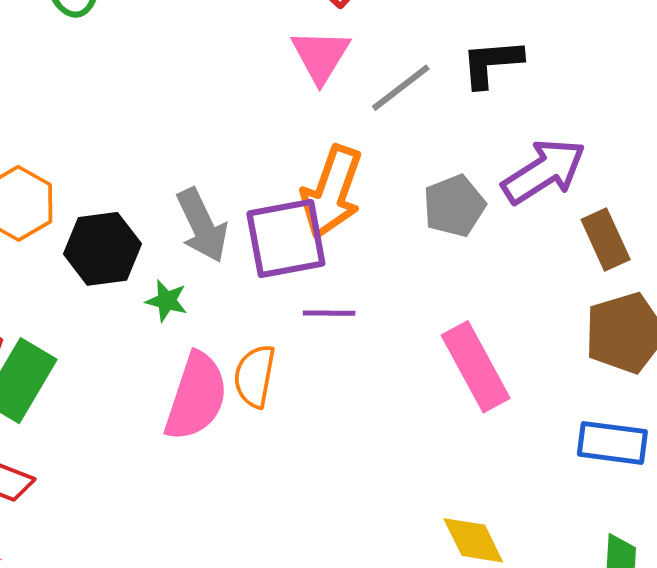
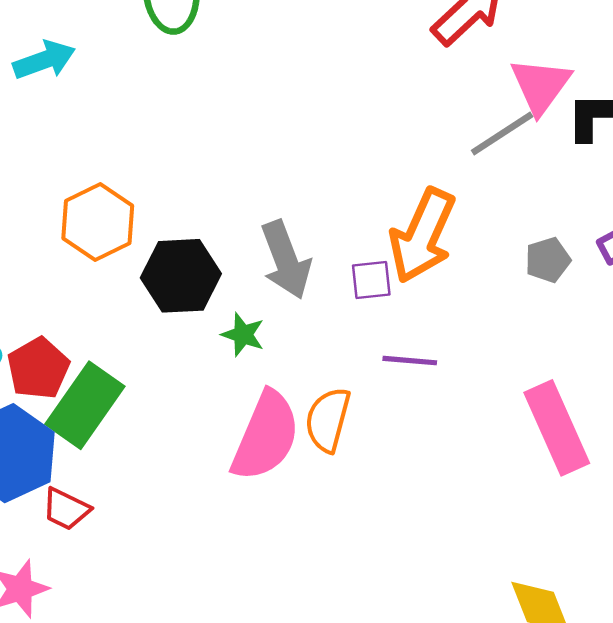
pink triangle: (321, 56) -> (540, 86), moved
gray pentagon: (454, 206) -> (548, 260), size x0.7
purple square: (286, 239) -> (371, 280), size x0.5

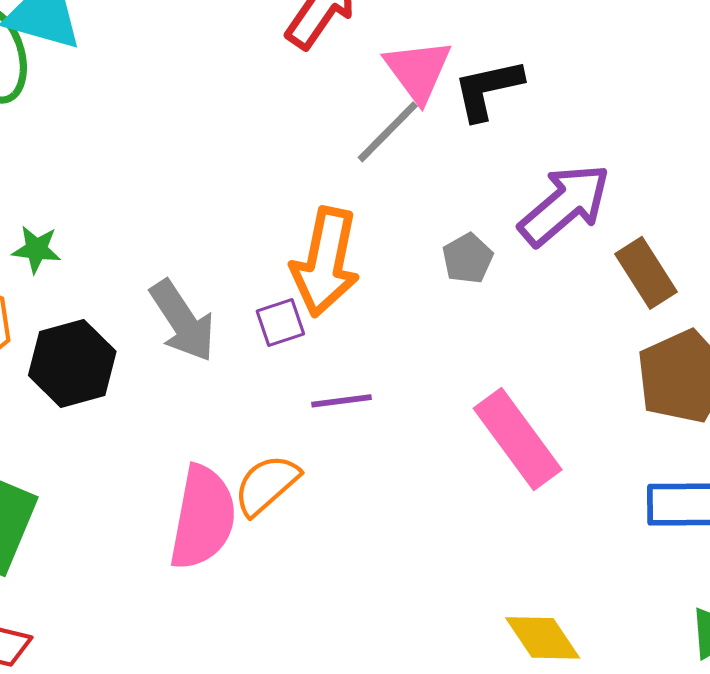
green star: (243, 335) -> (36, 249), moved
orange semicircle: (328, 420) -> (266, 485), turned 46

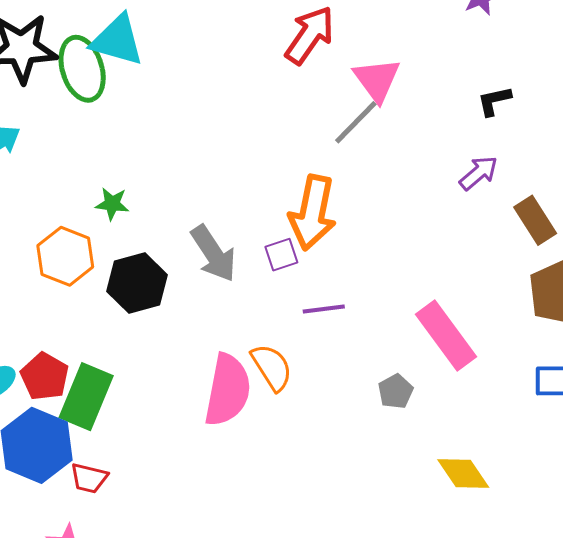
black L-shape: (488, 89) -> (494, 101), moved, size x0.7
purple arrow: (565, 205) -> (479, 173), size x0.6
gray pentagon: (468, 258) -> (396, 391), moved
orange semicircle: (266, 485) -> (272, 367), turned 99

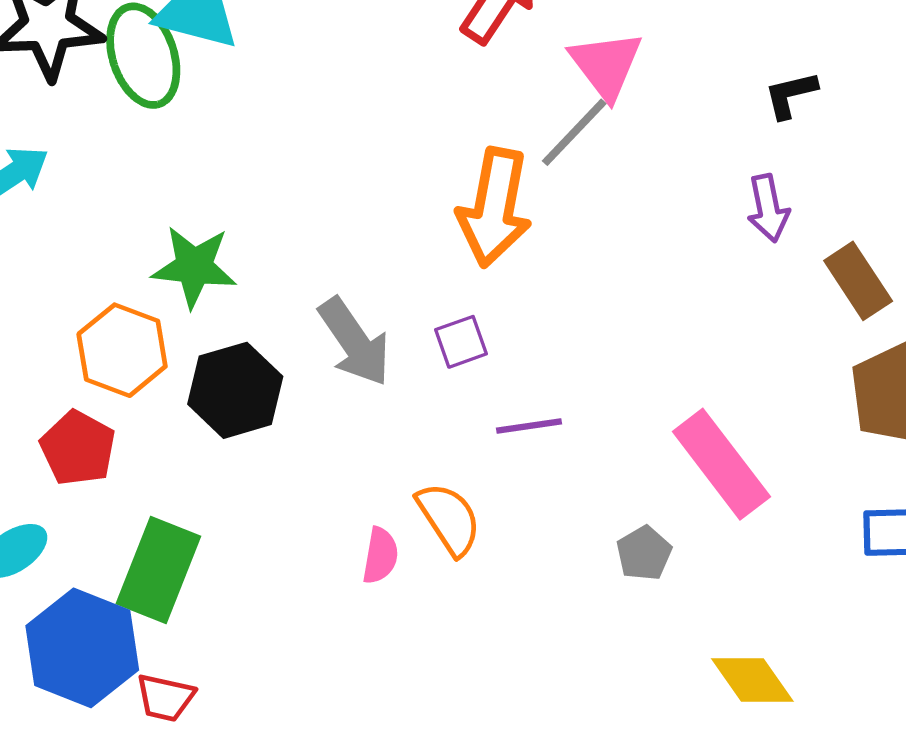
purple arrow: (479, 173) -> (768, 208), turned 120
green star: (112, 204) -> (194, 267), size x1.6
orange arrow: (313, 213) -> (494, 207), moved
red pentagon: (45, 377) -> (78, 448), moved
pink semicircle: (228, 390) -> (380, 556), size x0.5

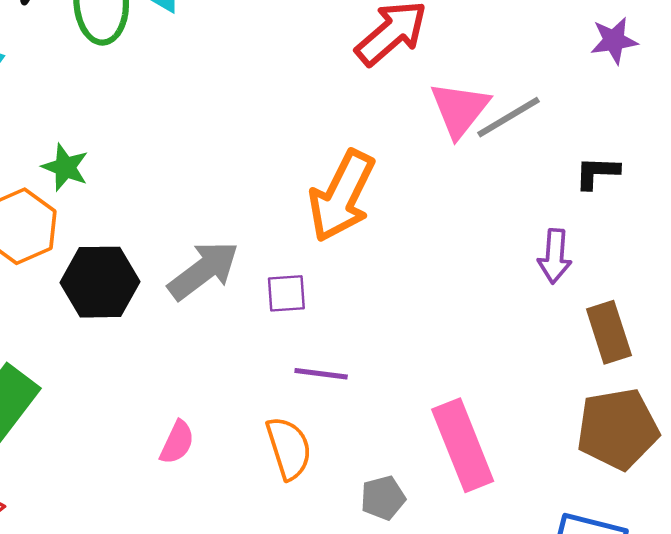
gray line: (574, 132) -> (509, 117), moved
green star: (194, 267) -> (65, 167), moved, size x0.7
gray arrow: (354, 342) -> (203, 270), turned -108
orange semicircle: (449, 519) -> (289, 448), moved

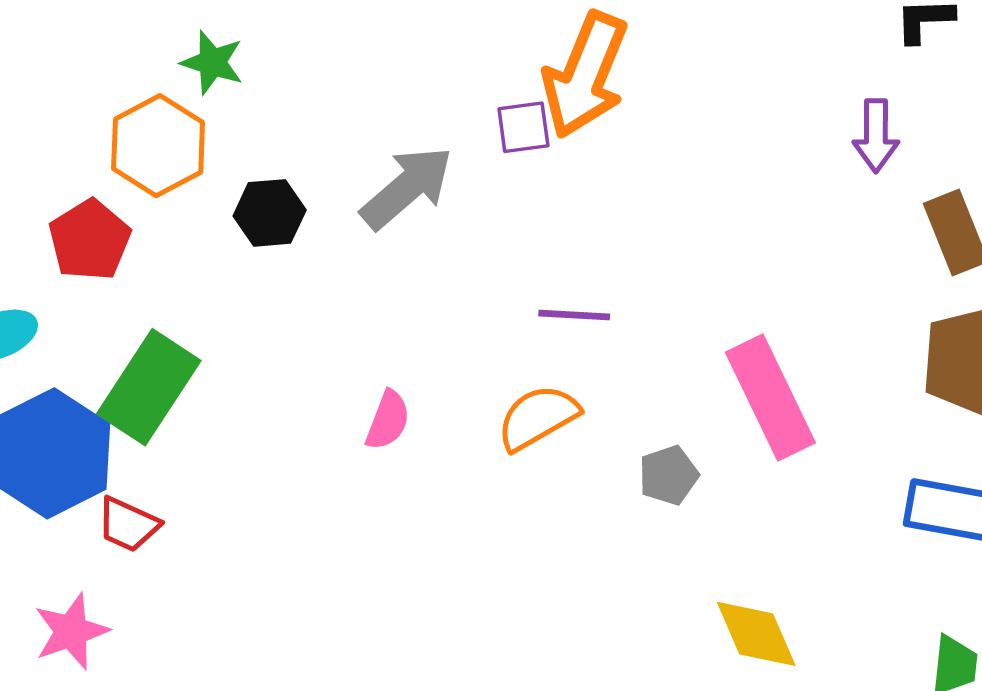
black hexagon: (100, 282) -> (270, 213), size x0.7
purple square: (286, 293) -> (523, 127), moved
orange semicircle: (289, 448) -> (538, 417), turned -98

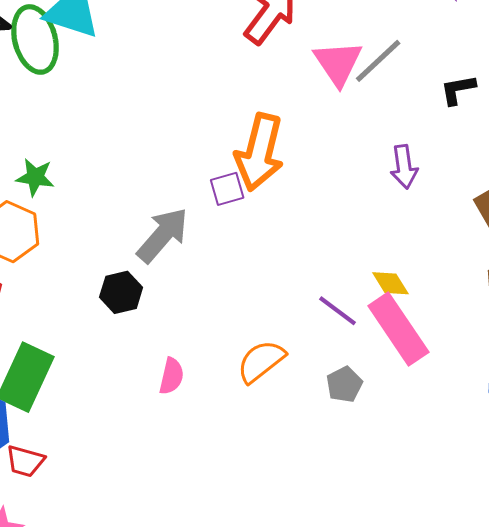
purple arrow: (876, 136) -> (404, 167), moved
black hexagon: (270, 213) -> (121, 292), moved
purple line: (574, 315) -> (337, 311), moved, turned 42
yellow diamond: (756, 634) -> (390, 283), moved, size x0.7

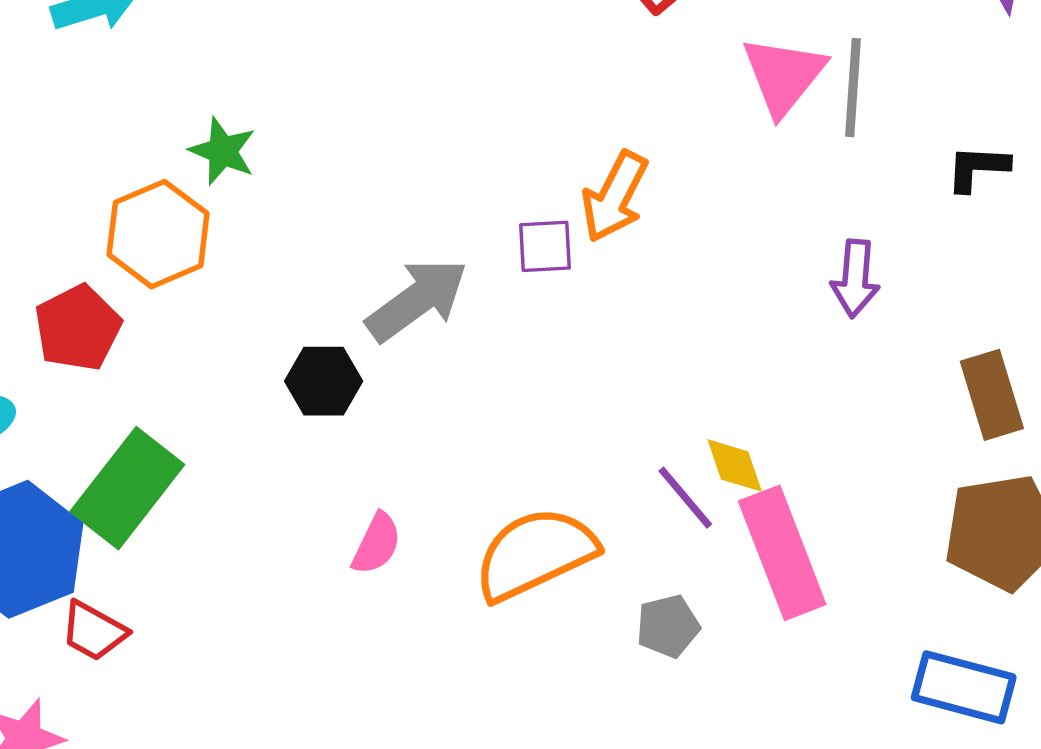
gray line: (378, 61) -> (853, 88), turned -56
orange arrow: (259, 152) -> (615, 197), size x0.7
yellow diamond: (390, 283) -> (735, 465), moved
orange semicircle: (261, 361) -> (535, 554), size x1.4

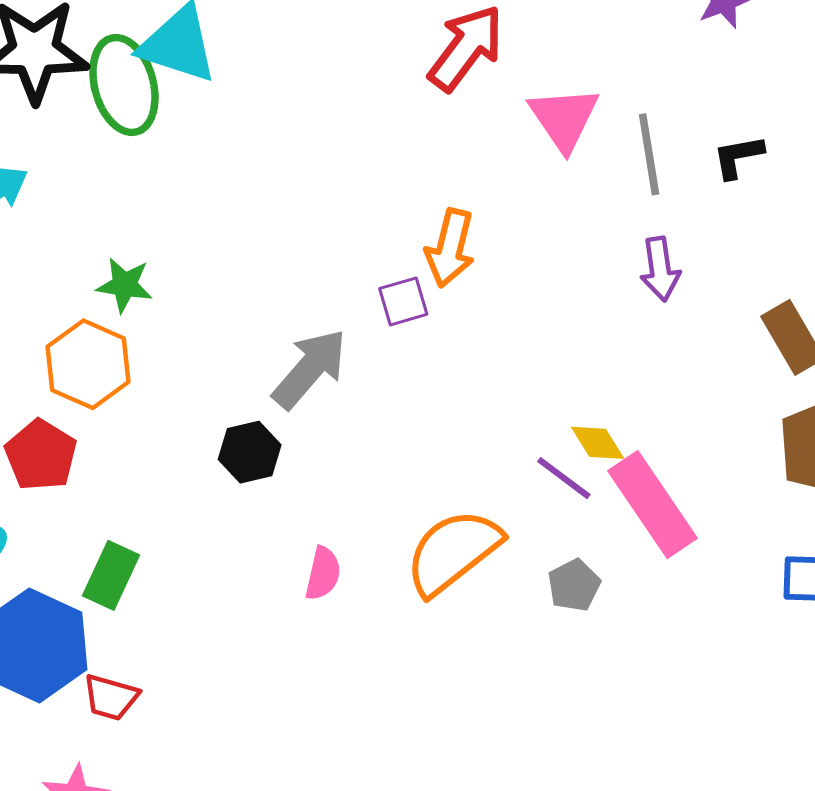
gray line: (853, 88) -> (649, 154), moved
green rectangle: (127, 488) -> (111, 575), size x0.7

